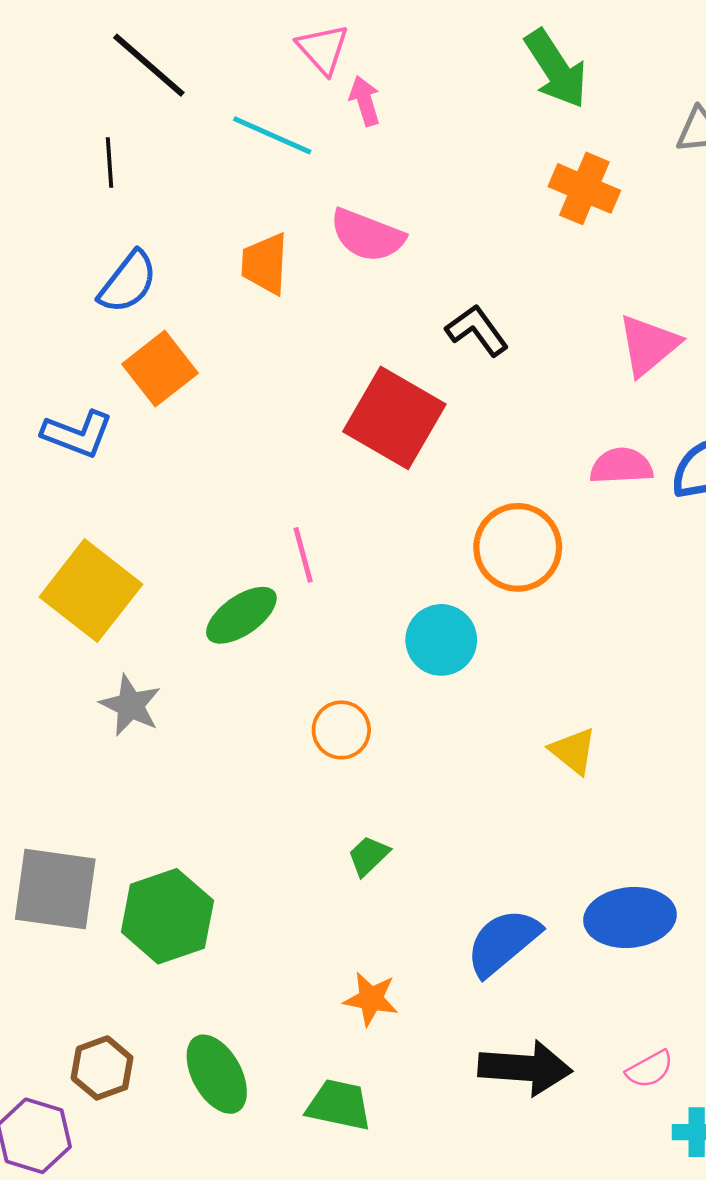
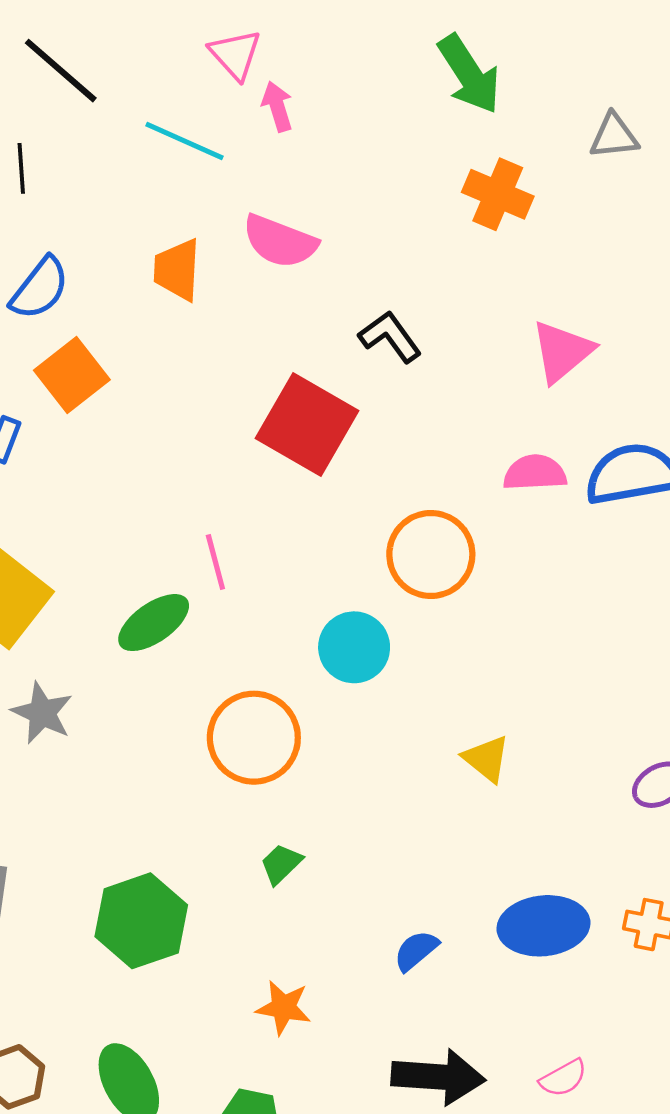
orange circle: (341, 730) -> (254, 738), size x1.6
green hexagon: (167, 916) -> (141, 921), moved
blue semicircle: (503, 942) -> (416, 951), size x0.6

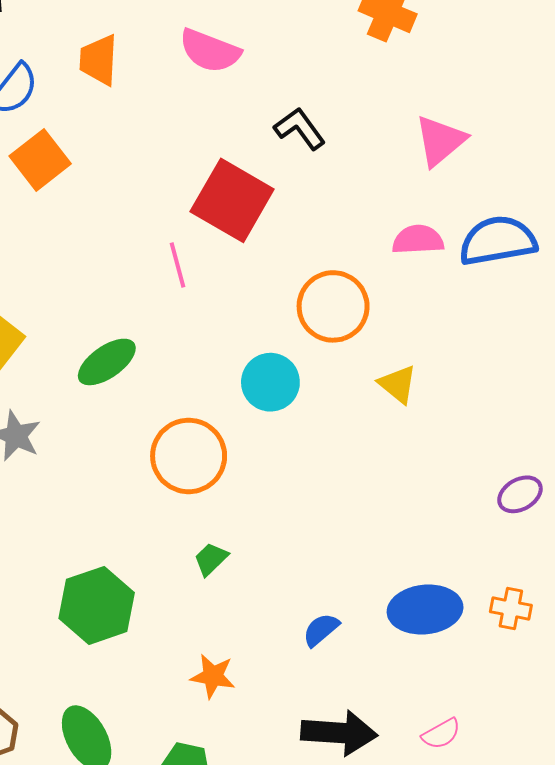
orange trapezoid: (177, 270) -> (99, 60), moved
pink line: (215, 562) -> (177, 265), moved
yellow triangle: (487, 759) -> (398, 384), moved

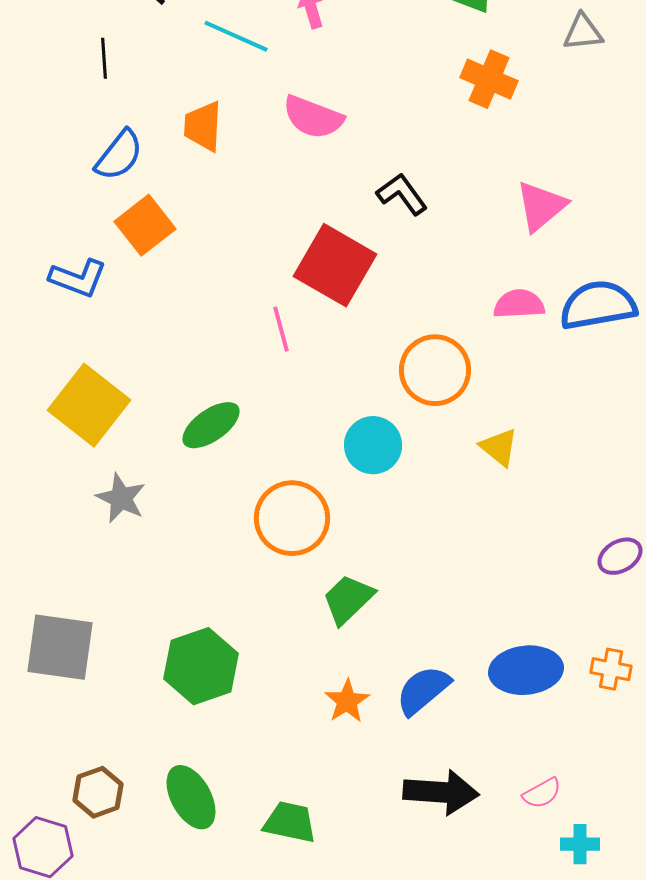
green trapezoid: (211, 559) -> (348, 599), moved, size x1.5
blue semicircle: (321, 630) -> (423, 690), size x1.5
orange star: (213, 676) -> (347, 701), moved, turned 30

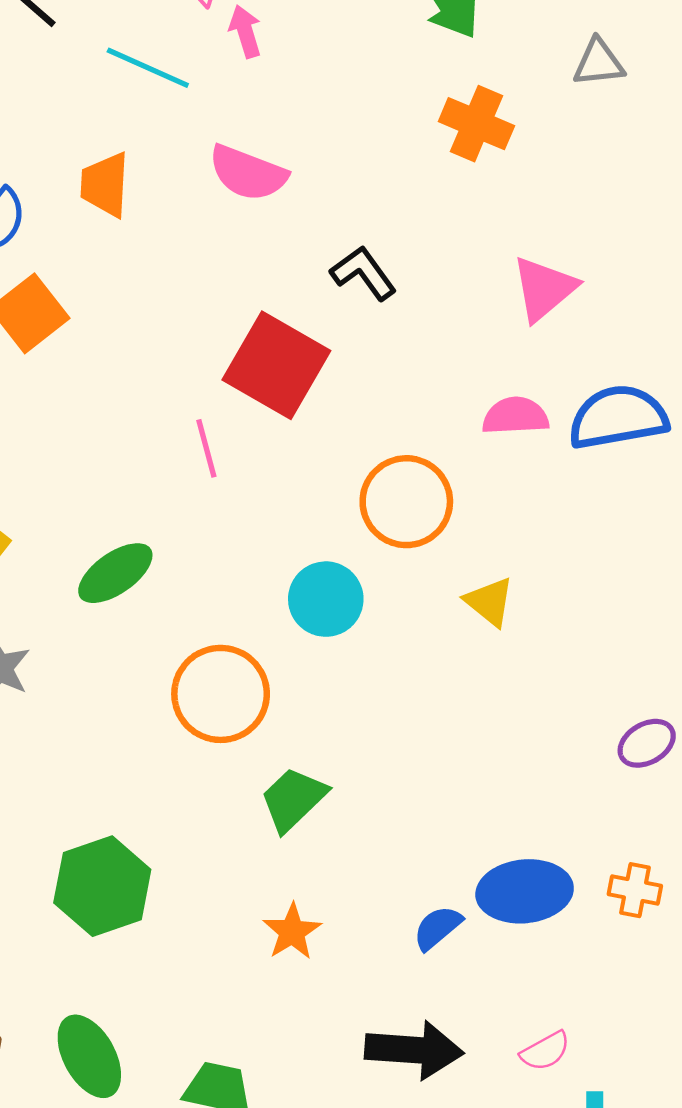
blue semicircle: (423, 690) -> (438, 928), moved, size x0.7

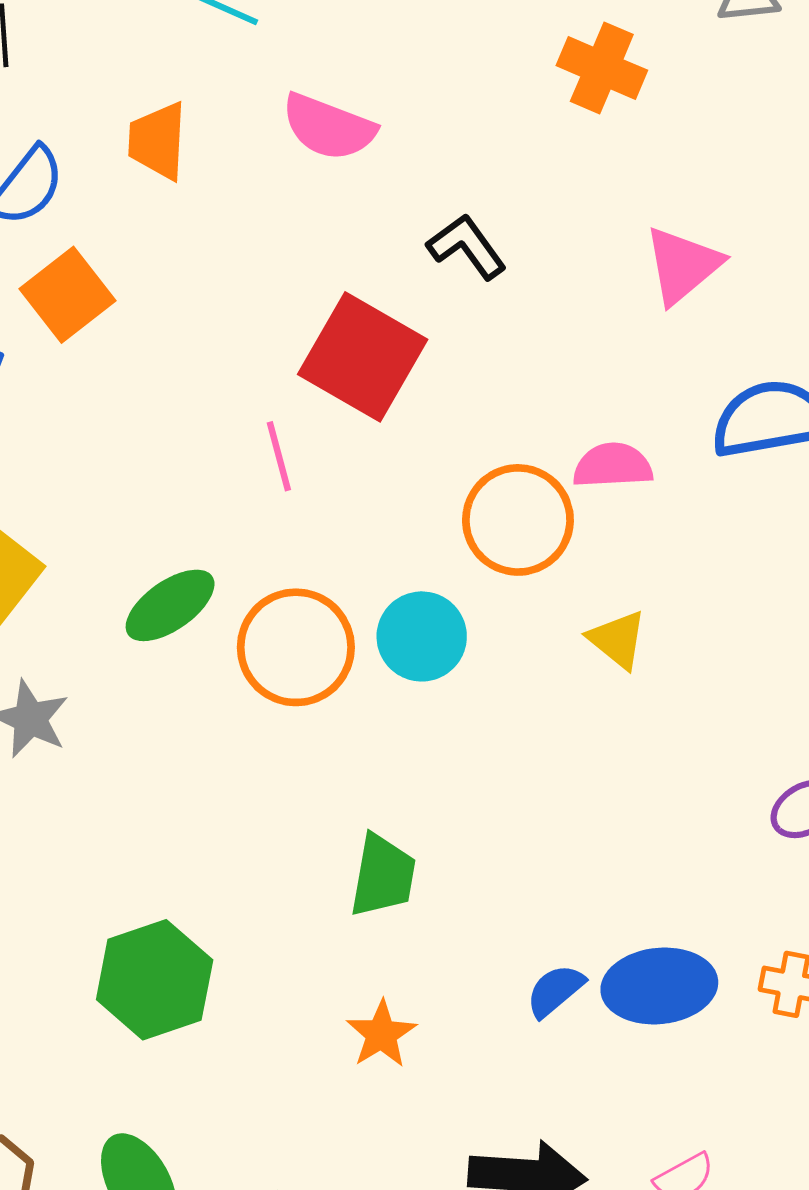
pink semicircle: (515, 416) -> (613, 466), moved
orange circle: (221, 694) -> (296, 647), moved
green trapezoid: (293, 799) -> (383, 876), turned 144
blue semicircle: (438, 928) -> (555, 991), moved

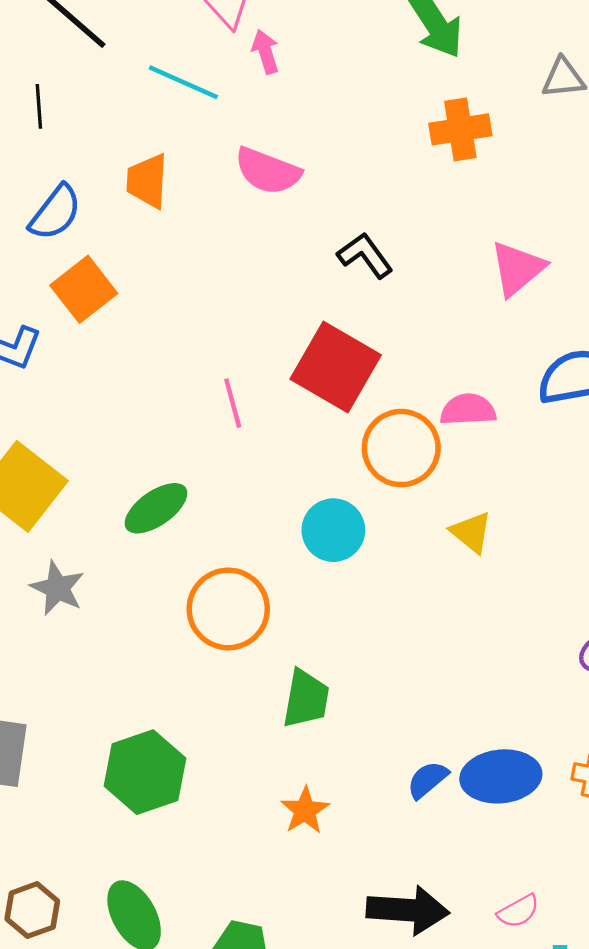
orange cross: (602, 68) -> (460, 129), turned -32
red square: (363, 357) -> (336, 367), moved
orange circle: (296, 647) -> (228, 609), moved

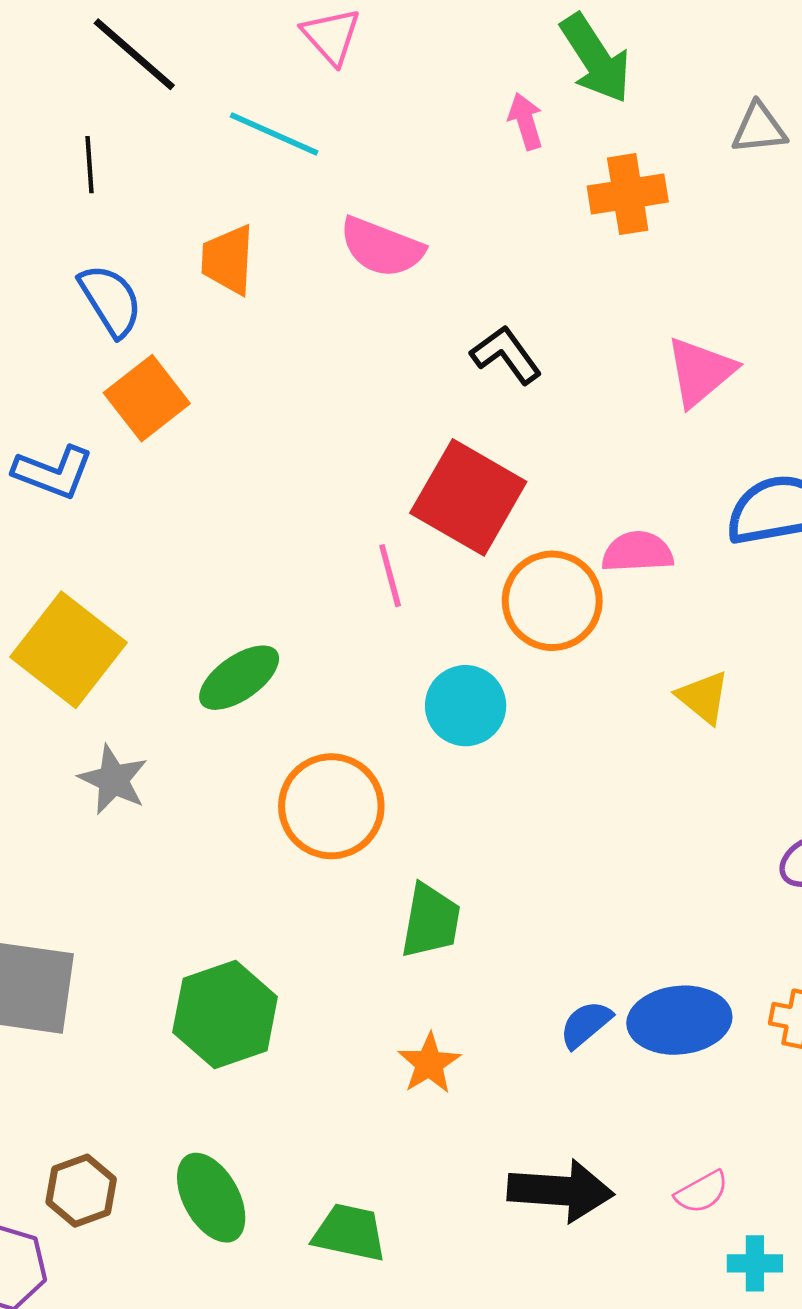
pink arrow: (265, 52) -> (526, 121), moved
blue semicircle: (55, 213) -> (110, 300), turned -70
pink line: (233, 403) -> (390, 576), moved
yellow triangle: (471, 532) -> (703, 697), moved

